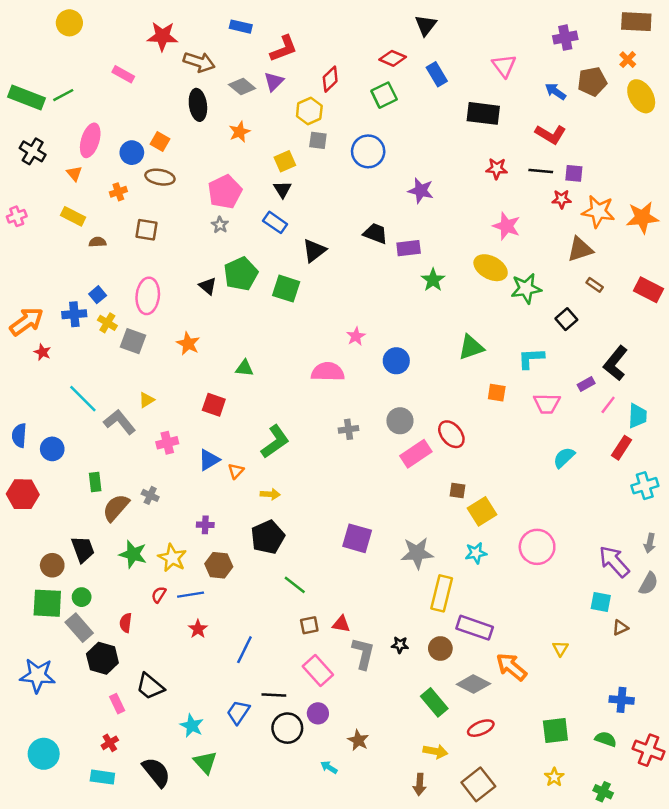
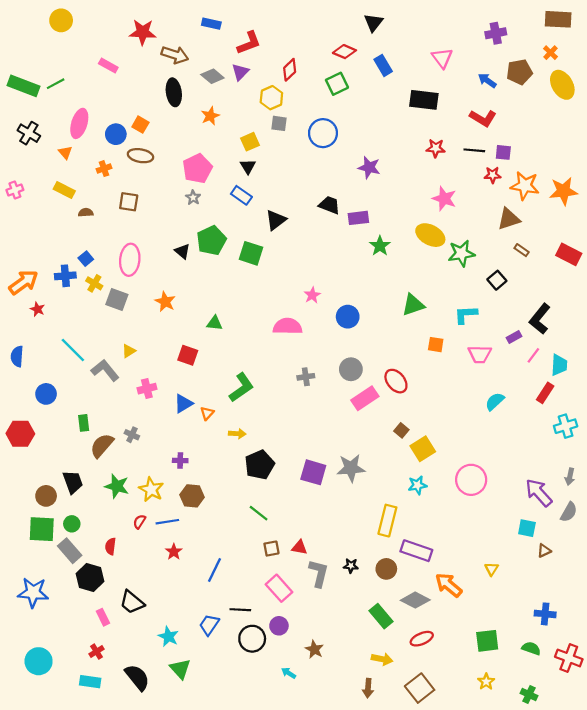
blue semicircle: (19, 435) -> (17, 356), moved
brown square: (458, 491) -> (401, 430), turned 32
black pentagon: (268, 537) -> (260, 465), moved
gray star: (417, 553) -> (351, 468), moved

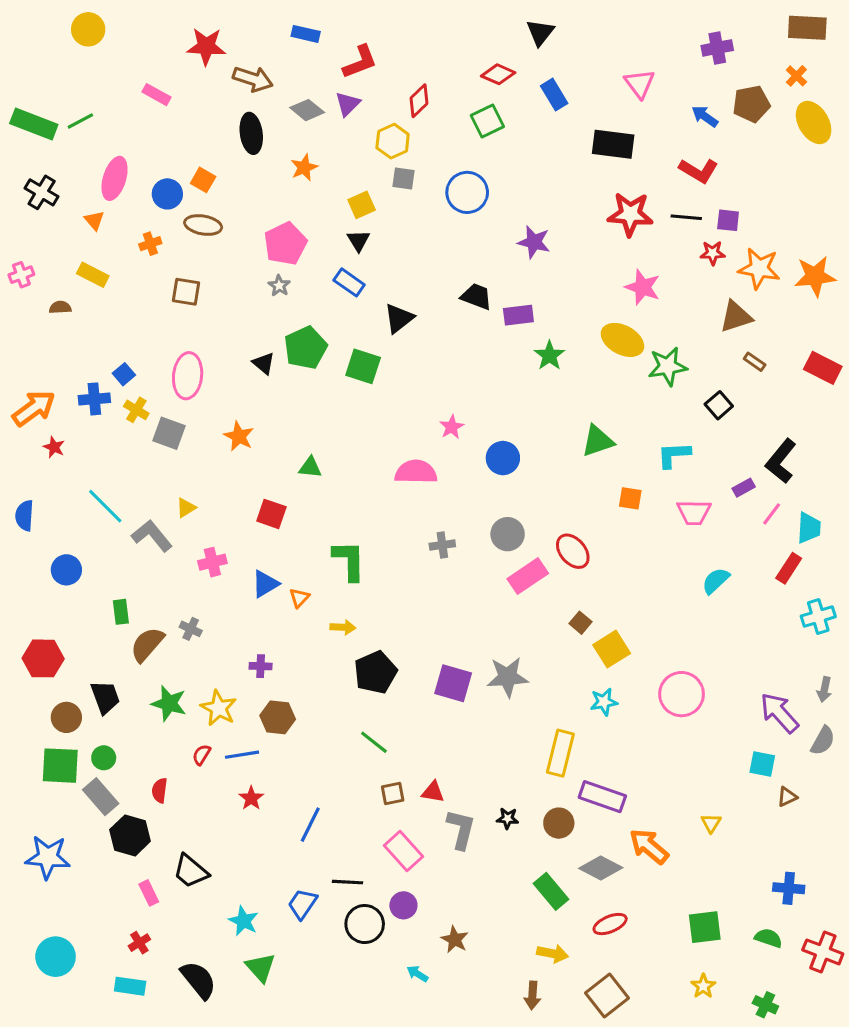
red star: (436, 148) -> (630, 214), size x1.6
brown semicircle: (86, 213) -> (60, 307), moved
green L-shape: (241, 388) -> (349, 561), turned -56
red hexagon: (20, 434) -> (43, 658), moved

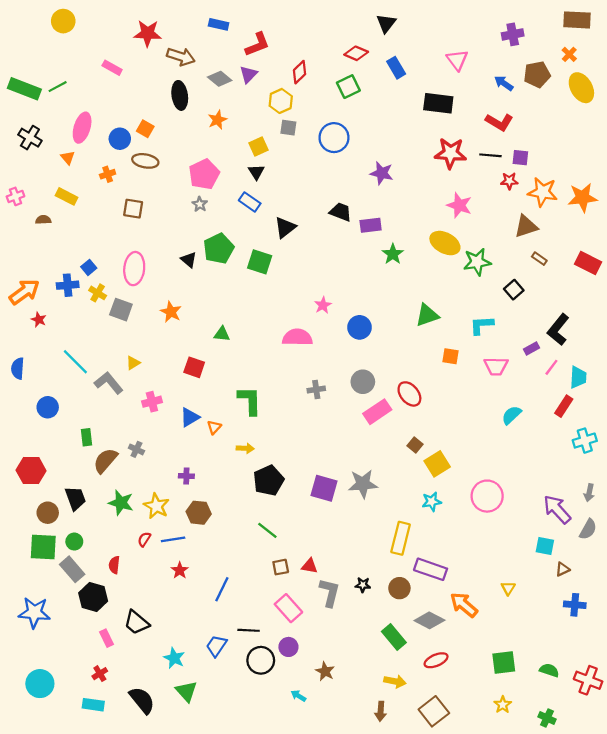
blue cross: (789, 888) -> (575, 605), moved

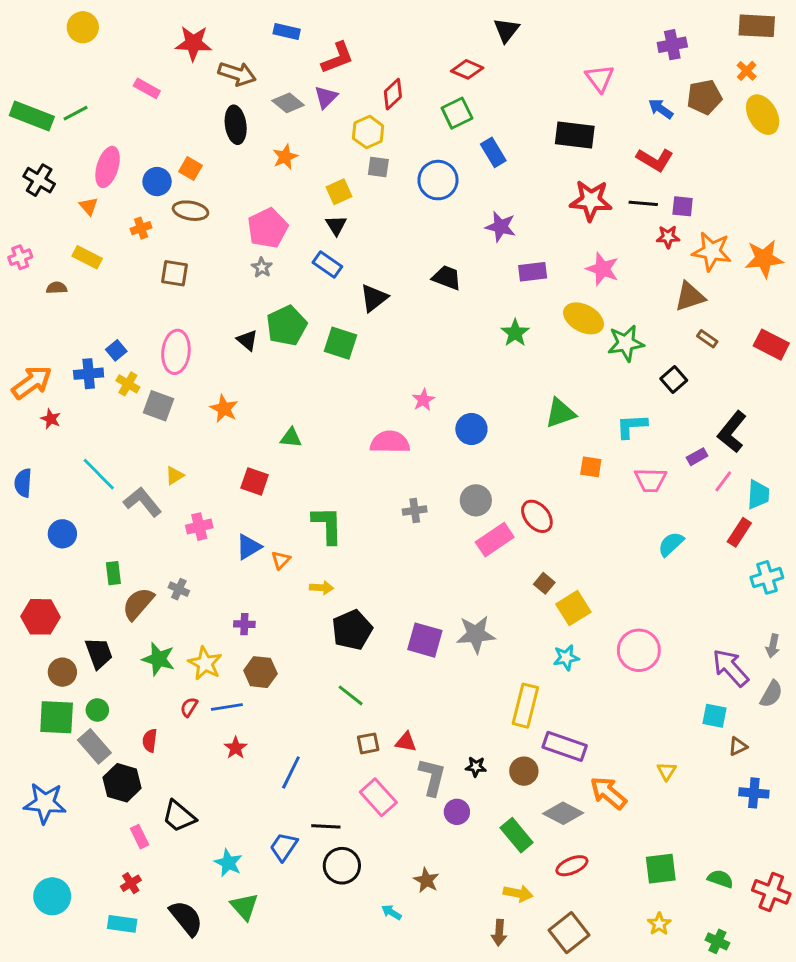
blue rectangle: (396, 68) -> (493, 152), moved
purple rectangle: (371, 225) -> (533, 272), moved
purple circle: (288, 647) -> (457, 812), moved

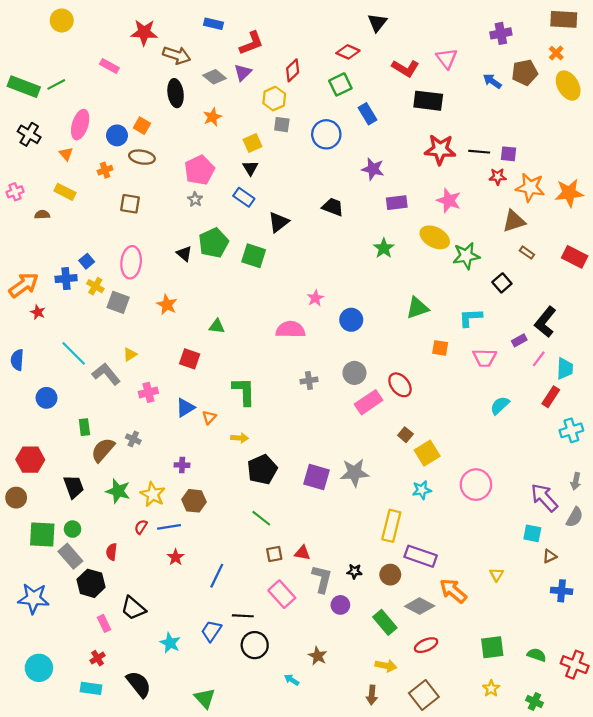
red L-shape: (655, 160) -> (405, 68), moved
brown circle: (62, 672) -> (16, 498), moved
green triangle: (244, 906) -> (205, 698), moved

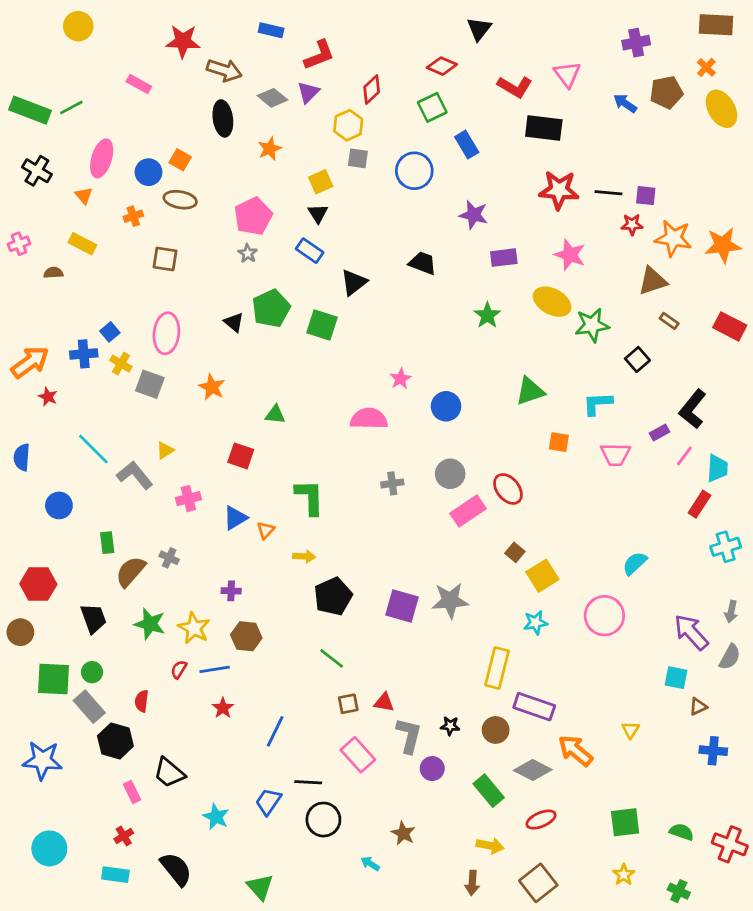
cyan semicircle: (500, 405) -> (635, 563), moved

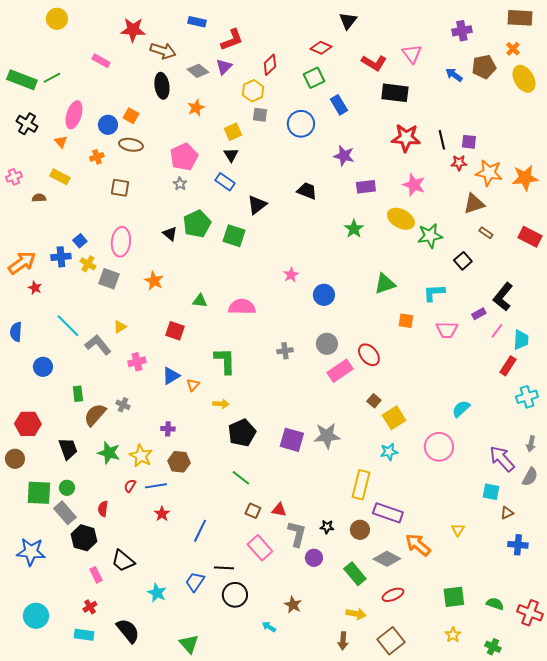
black line: (609, 193) -> (442, 140), turned 72
pink semicircle: (369, 419) -> (242, 307), moved
brown square: (348, 704) -> (253, 511), turned 35

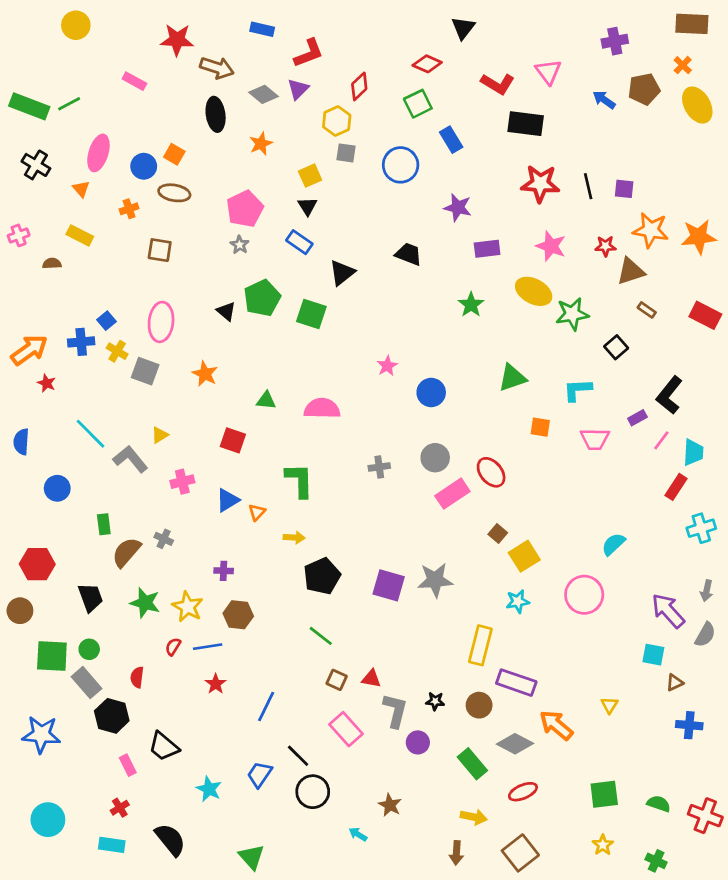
red star: (459, 163) -> (605, 246), moved
black line: (224, 568) -> (298, 756), turned 42

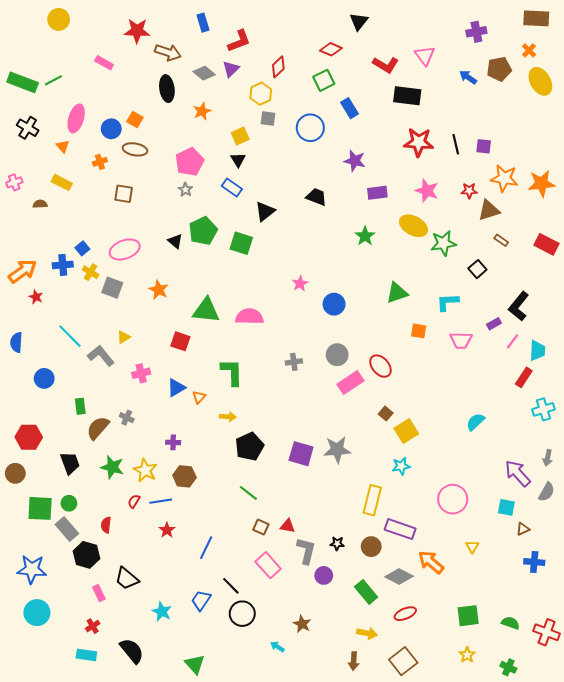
blue rectangle: (262, 29) -> (203, 23), turned 60
pink ellipse: (161, 322) -> (125, 249), turned 64
green triangle: (266, 400) -> (206, 310), size x1.8
pink circle: (584, 595) -> (453, 499), moved
cyan circle: (48, 820) -> (37, 613), moved

